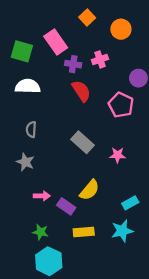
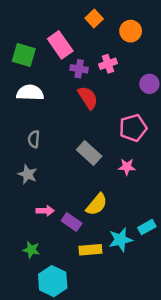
pink pentagon: (121, 105) -> (133, 128), moved, turned 30
cyan rectangle: (130, 203) -> (147, 227), moved
cyan star: (122, 231) -> (121, 240), moved
green star: (41, 232) -> (31, 250), moved

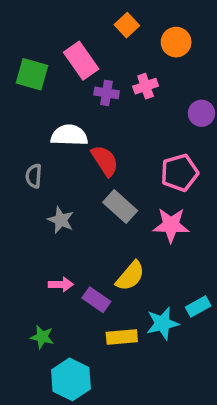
white semicircle: (30, 93) -> (69, 135), moved
red semicircle: (88, 98) -> (105, 161), moved
gray semicircle: (34, 139) -> (34, 176), moved
pink star: (127, 167) -> (171, 225), size x1.5
gray star: (28, 174) -> (61, 220), moved

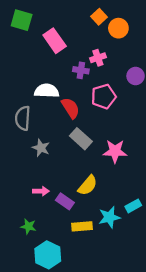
orange square: (127, 25) -> (99, 17), moved
green square: (32, 74) -> (22, 20), moved
purple cross: (107, 93) -> (81, 70), moved
pink pentagon: (179, 173) -> (104, 97), moved
gray semicircle: (34, 176) -> (23, 118), size x1.5

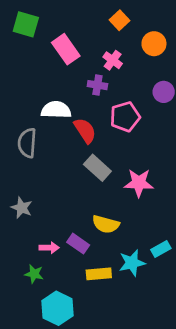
orange circle: (118, 28) -> (154, 44), moved
pink cross: (98, 58) -> (113, 60), moved, turned -35
gray star: (41, 148) -> (22, 208), moved
yellow semicircle: (88, 185) -> (106, 224), turned 65
pink arrow: (41, 191) -> (49, 248), moved

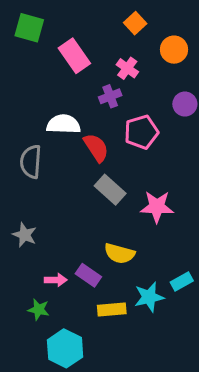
purple cross: (97, 85) -> (110, 96), turned -30

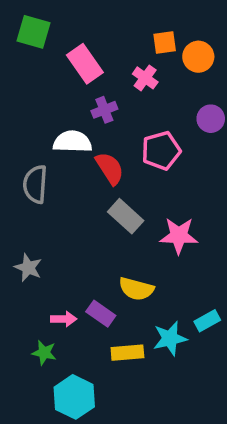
orange square: (135, 23) -> (165, 42), moved, turned 35
purple cross: (110, 96) -> (104, 110), moved

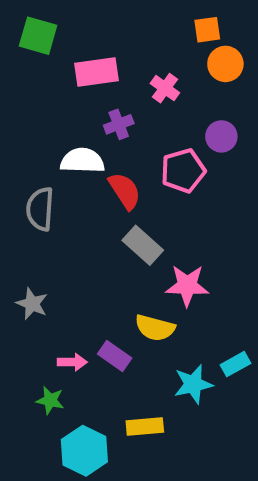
orange square: (165, 42) -> (207, 30), moved
pink rectangle: (85, 64) -> (96, 72), turned -63
purple circle: (211, 119) -> (221, 136), moved
pink star: (179, 236) -> (187, 286), moved
yellow rectangle: (127, 353) -> (145, 427), moved

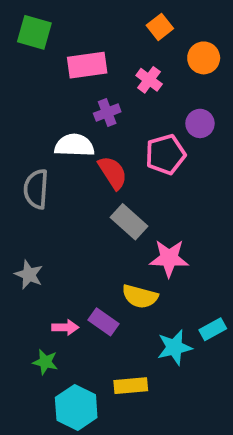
orange square: (207, 30) -> (160, 27), moved, turned -30

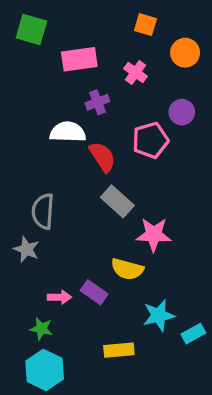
orange square: (160, 27) -> (145, 25), turned -35
gray semicircle: (36, 189) -> (43, 211), moved
cyan rectangle: (213, 329) -> (193, 334), moved
cyan hexagon: (76, 407) -> (45, 370), moved

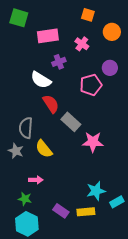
white semicircle: (68, 132) -> (41, 80), turned -150
red semicircle: (102, 157) -> (51, 104), moved
yellow semicircle: (127, 269) -> (44, 149), moved, turned 36
purple rectangle: (94, 292) -> (61, 211), moved
yellow rectangle: (119, 350) -> (86, 212), moved

